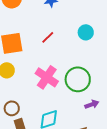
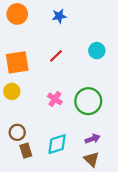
pink cross: (47, 77) -> (55, 99), size x0.6
purple arrow: (92, 104) -> (93, 139), moved

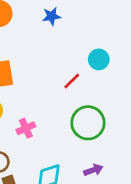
red line: (56, 56) -> (72, 81), moved
pink cross: (55, 99) -> (26, 128), moved, turned 32

